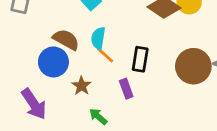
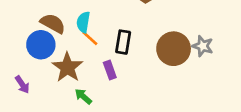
brown star: (81, 86) -> (67, 67), size x1.6
purple arrow: (34, 104) -> (22, 85), size x0.6

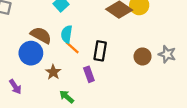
brown circle: (174, 49) -> (143, 56), size x0.6
brown star: (67, 67) -> (53, 72), size x0.6

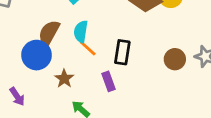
brown semicircle: (41, 35) -> (49, 33), turned -90

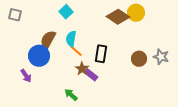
brown star: (64, 79) -> (82, 69), moved
purple rectangle: (108, 81) -> (91, 75), turned -32
purple arrow: (17, 97) -> (26, 76), moved

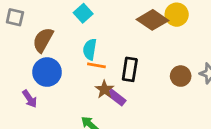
brown semicircle: (48, 40) -> (43, 40), moved
orange line: (76, 51) -> (96, 65), turned -32

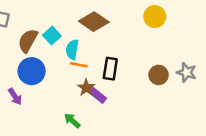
cyan square: (83, 13) -> (52, 36), moved
brown diamond: (153, 20) -> (94, 22), moved

